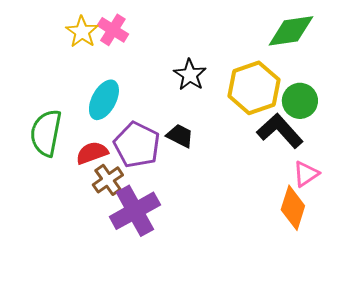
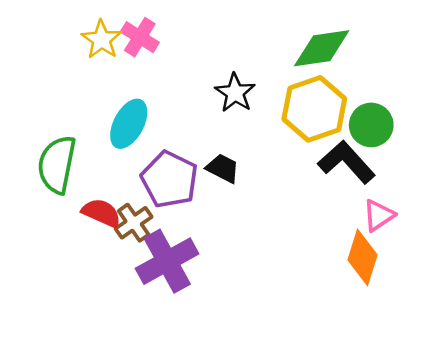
green diamond: (291, 31) -> (322, 48), moved
red semicircle: (92, 153) -> (101, 213), moved, turned 44

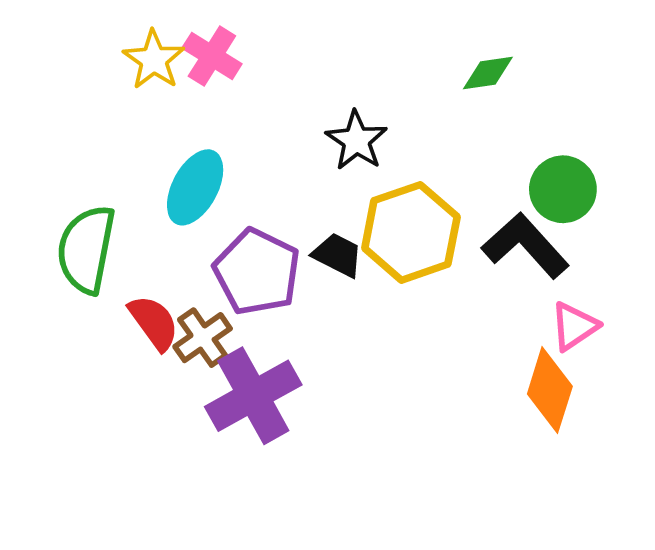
green diamond: (322, 48) -> (488, 73), size x0.6
yellow hexagon: (314, 109) -> (411, 232), moved
red semicircle: (101, 213) -> (154, 323), turned 30

